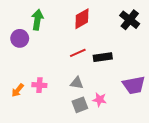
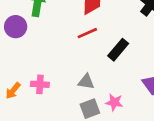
red line: (78, 53) -> (87, 33), moved
black rectangle: (103, 57) -> (118, 50), turned -42

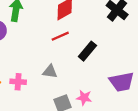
gray triangle: (86, 82) -> (50, 72), moved

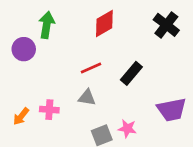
red line: (60, 36) -> (91, 68), moved

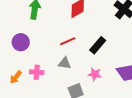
purple circle: (24, 49) -> (21, 42), moved
pink star: (127, 128) -> (95, 74), moved

